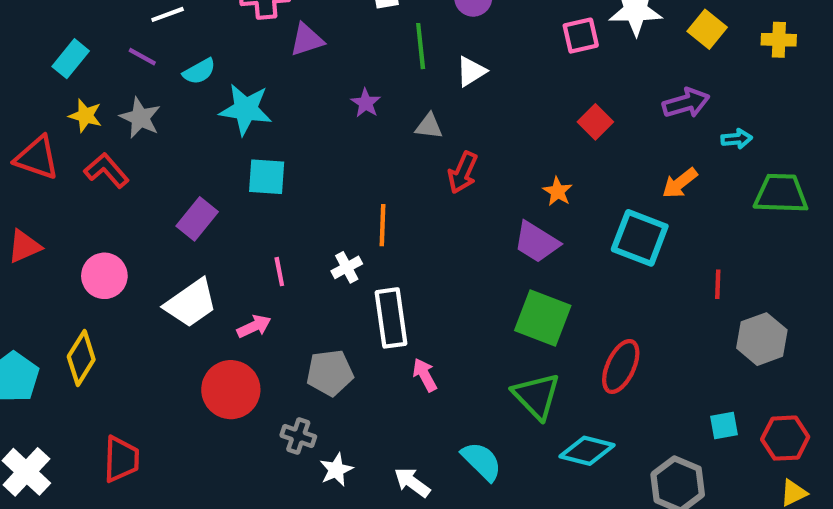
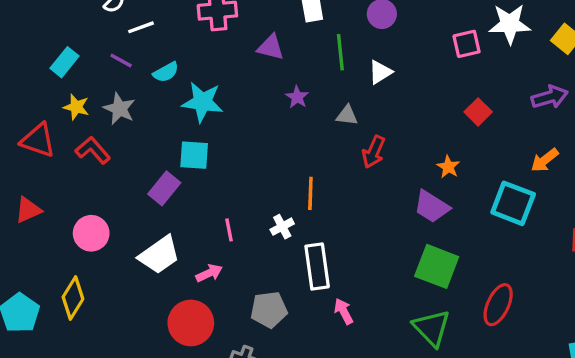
purple triangle: (307, 40) -> (271, 47), moved, turned 32
cyan square: (267, 177) -> (194, 155), moved

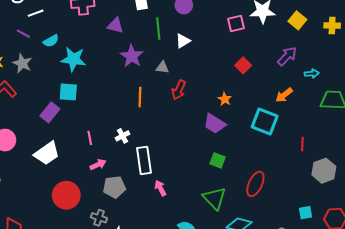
purple star: (297, 97) -> (132, 56), size x1.6
purple arrow: (550, 97) -> (287, 56), turned -30
orange line: (310, 193) -> (140, 97), moved
green square: (437, 266) -> (218, 160), size x0.6
pink arrow: (209, 273) -> (98, 165), moved

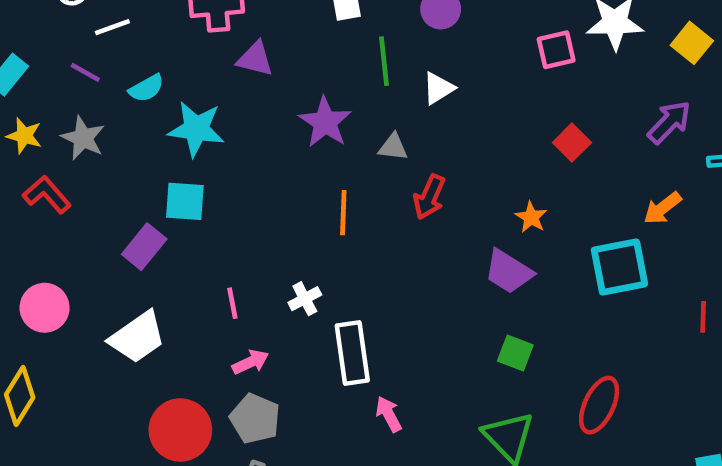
purple triangle: (115, 25) -> (255, 59), moved
cyan square: (265, 122) -> (619, 267), turned -32
gray pentagon: (114, 187) -> (255, 419), moved, turned 30

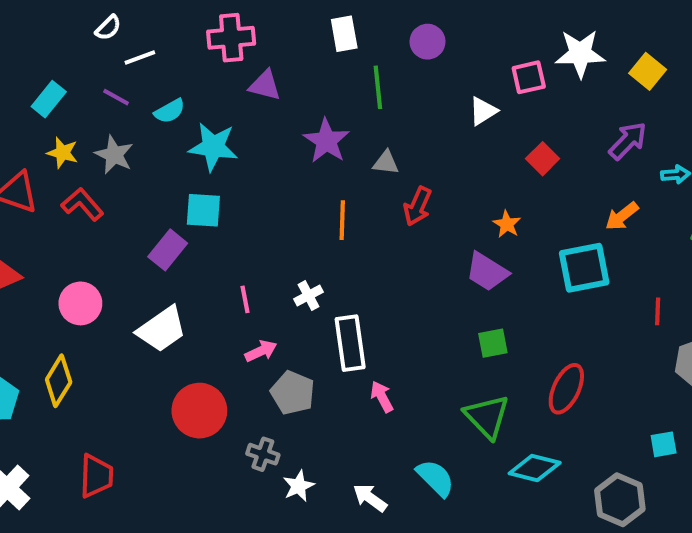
white triangle: (438, 88) -> (483, 111), moved
green square: (515, 353) -> (493, 343), turned -32
gray pentagon: (255, 419) -> (293, 393), moved

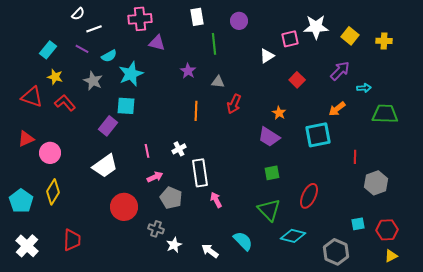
purple star: (326, 141) -> (188, 71), size x0.7
cyan star: (213, 147) -> (131, 74), turned -30
gray star: (114, 155) -> (93, 81), moved
pink circle: (80, 303) -> (50, 153), moved

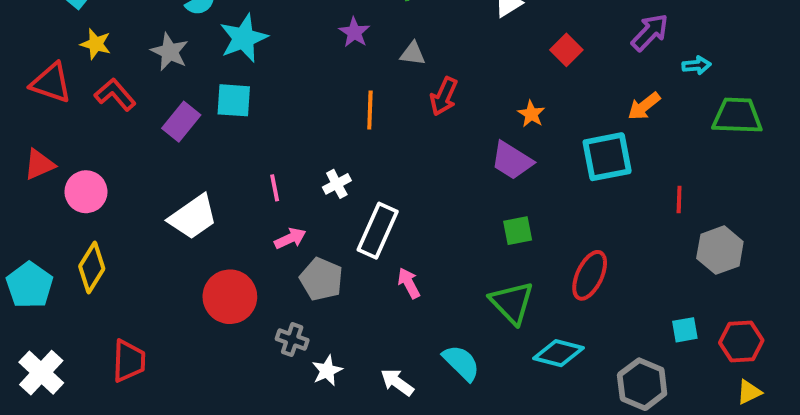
purple rectangle: (108, 126) -> (181, 122), moved
white rectangle: (200, 173) -> (378, 231), turned 32

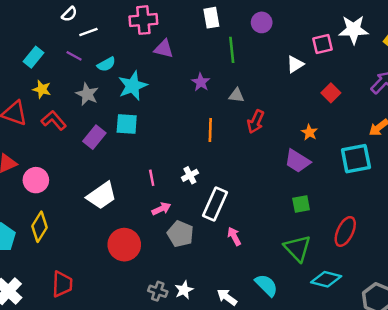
gray cross: (292, 340) -> (158, 291), moved

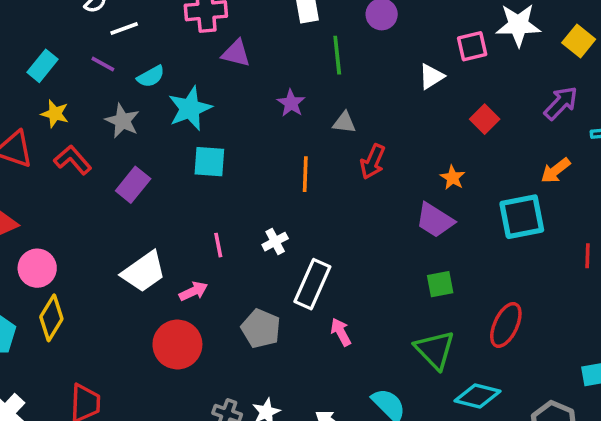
cyan square: (127, 124) -> (209, 162), moved
pink circle: (36, 180) -> (37, 268), moved
pink arrow: (161, 209) -> (193, 291), moved

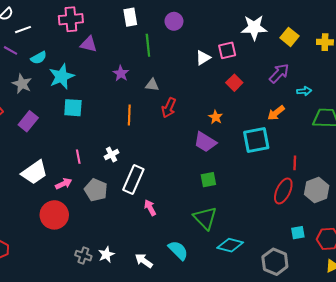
pink square: (472, 46) -> (227, 50), moved
red ellipse: (506, 325) -> (283, 191), moved
gray pentagon: (261, 329) -> (96, 190), moved

